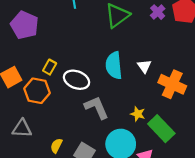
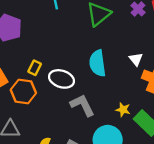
white triangle: (144, 66) -> (136, 59), moved

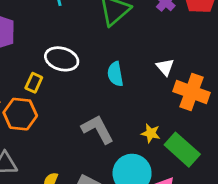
cyan semicircle: (97, 63) -> (115, 74), size x0.7
white ellipse: (62, 79) -> (62, 59), moved

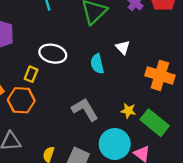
white triangle: (165, 67) -> (123, 47), moved

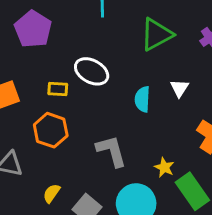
yellow rectangle: (31, 74) -> (58, 89), turned 56
orange hexagon: (21, 100) -> (51, 130), moved

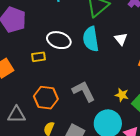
cyan semicircle: (142, 99) -> (91, 39), moved, size x1.4
orange hexagon: (51, 130) -> (46, 98), moved

